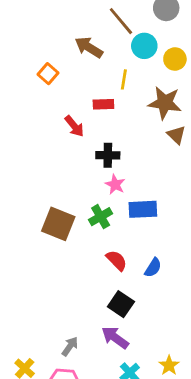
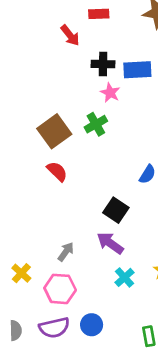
blue rectangle: (143, 209) -> (137, 70), moved
brown square: (58, 224) -> (54, 131), turned 32
red semicircle: (117, 260) -> (57, 171), moved

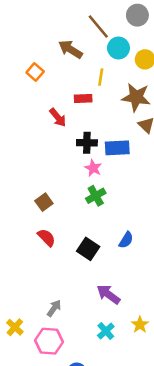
green cross: (96, 124) -> (96, 196), moved
brown square: (54, 131) -> (44, 202), size x0.6
black square: (116, 210) -> (88, 249), moved
purple arrow: (110, 243) -> (108, 294), moved

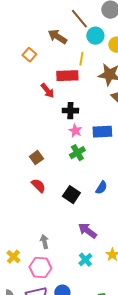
red rectangle: (83, 99) -> (67, 76), size x1.5
blue rectangle: (117, 148) -> (102, 132), moved
gray arrow: (54, 308) -> (44, 242), turned -48

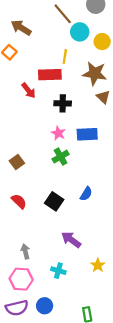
brown arrow: (57, 37) -> (21, 28), moved
black cross: (70, 111) -> (63, 103), moved
red semicircle: (38, 186) -> (19, 201), moved
cyan cross: (85, 260) -> (58, 271), moved, turned -32

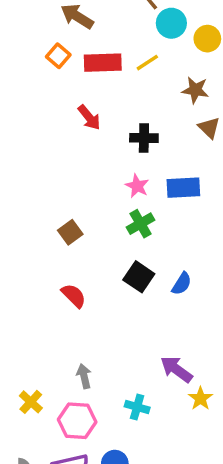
yellow line: (65, 56) -> (147, 63), turned 48
brown star: (95, 73) -> (195, 90), size x0.7
red rectangle: (50, 75) -> (103, 63), moved
black square: (54, 201) -> (139, 277), moved
purple arrow: (71, 240) -> (176, 369), moved

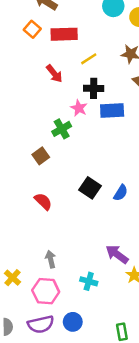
yellow line: (147, 63) -> (89, 59), moved
pink star: (137, 186) -> (79, 108), moved
blue rectangle: (183, 188) -> (112, 110), moved
green cross: (141, 224) -> (62, 129), moved

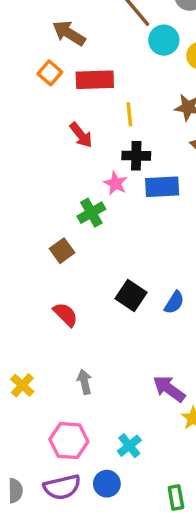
yellow line: (89, 59) -> (129, 114), turned -63
gray arrow: (51, 259) -> (84, 382), moved
yellow cross: (13, 278) -> (22, 385), moved
cyan cross: (89, 281) -> (129, 446), moved, turned 35

